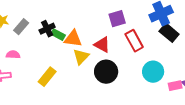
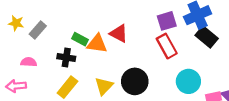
purple square: (117, 19) -> (167, 21), moved
black cross: (47, 29) -> (66, 57), moved, turned 35
red triangle: (102, 45) -> (119, 33), moved
yellow triangle: (81, 57) -> (104, 86), moved

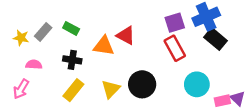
yellow star: (16, 23) -> (21, 38), moved
green rectangle: (80, 39) -> (71, 28), moved
pink arrow: (16, 86) -> (21, 89), turned -54

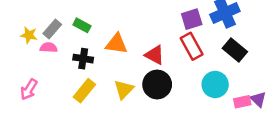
red triangle: (126, 35) -> (155, 55), moved
black rectangle: (215, 39) -> (235, 50), moved
pink semicircle: (34, 65) -> (49, 47), moved

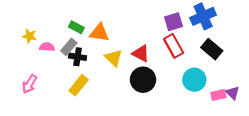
gray rectangle: (52, 29) -> (69, 47), moved
orange triangle: (116, 44) -> (99, 33), moved
yellow triangle: (124, 89) -> (114, 58), moved, turned -30

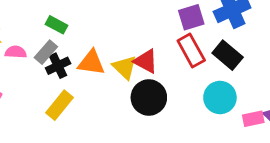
orange triangle: (99, 33) -> (91, 63), moved
black rectangle: (212, 49) -> (228, 55), moved
black cross: (78, 57) -> (58, 66), turned -35
yellow triangle: (114, 58) -> (125, 67), moved

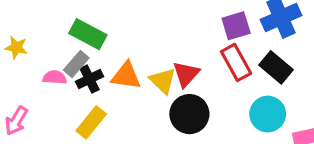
green rectangle: (57, 25) -> (88, 34), size x1.5
pink semicircle: (16, 52) -> (55, 77), moved
red triangle: (146, 61) -> (186, 74), turned 44

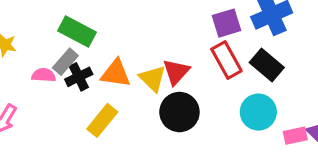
yellow rectangle: (91, 122) -> (102, 120), moved

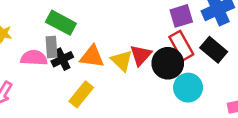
gray rectangle: (65, 62) -> (51, 47), turned -45
pink semicircle: (44, 75) -> (34, 58), size x1.4
black circle: (179, 112) -> (168, 63), moved
cyan circle: (258, 112) -> (188, 88), moved

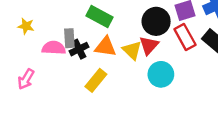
green rectangle: (61, 23) -> (99, 17), moved
black circle: (168, 63) -> (156, 21), moved
cyan circle: (188, 88) -> (161, 74), moved

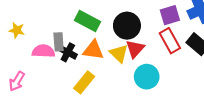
black circle: (156, 21) -> (127, 26), moved
black cross: (79, 49) -> (68, 52), turned -36

